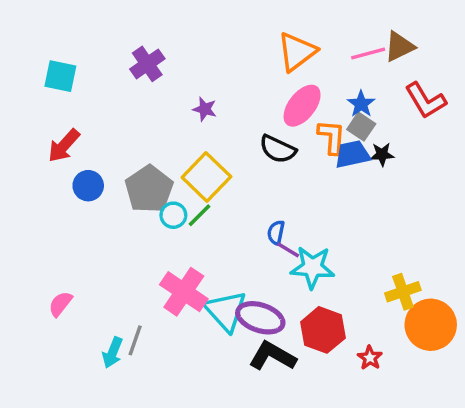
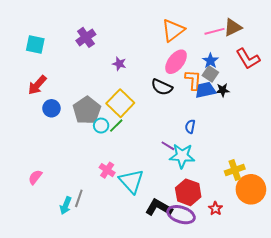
blue semicircle: (276, 233) -> (190, 127), moved
pink cross: (184, 292) -> (107, 170), size x0.6
purple ellipse: (260, 318) -> (181, 215), moved

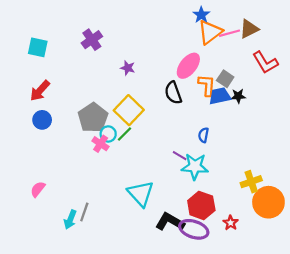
orange triangle: (173, 30) -> (210, 32), moved
blue star: (210, 61) -> (201, 15), moved
black semicircle: (162, 87) -> (173, 93), turned 45
blue circle: (51, 108) -> (42, 120), moved
pink cross: (107, 170) -> (101, 144), moved

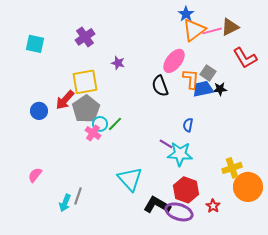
red arrow: (40, 91) -> (65, 100), moved
yellow square: (129, 110) -> (85, 82), moved, turned 36

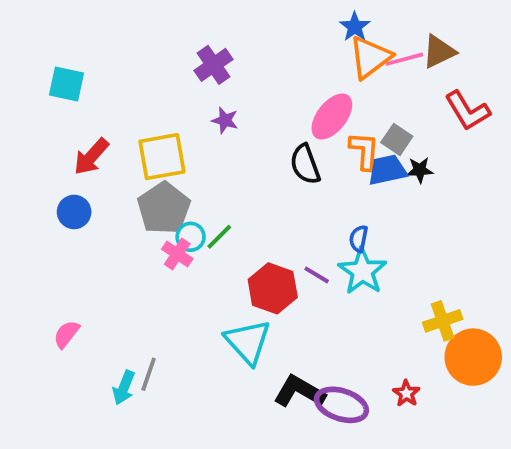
purple cross: (85, 37) -> (213, 65), moved
red arrow: (65, 100) -> (91, 157), moved
cyan star: (180, 154) -> (362, 271), moved, turned 30
red hexagon: (186, 190) -> (273, 288), moved

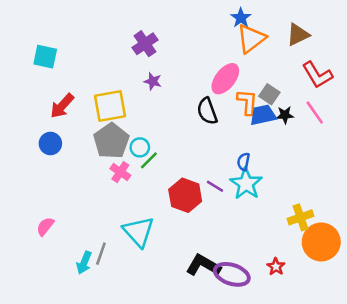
pink line: (404, 59) -> (315, 112), moved, turned 70
cyan circle: (191, 237) -> (140, 147), moved
cyan triangle: (248, 342) -> (139, 232), moved

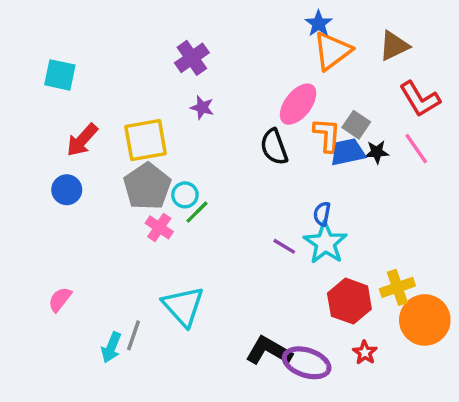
red hexagon: (185, 195) -> (349, 301), moved

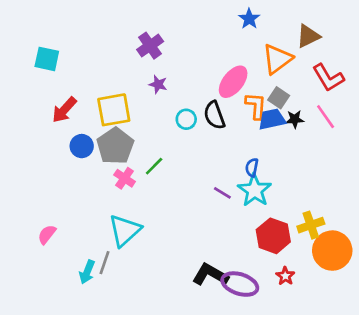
orange triangle: (332, 51) -> (277, 59), moved
blue circle: (67, 190) -> (82, 146), moved
cyan circle: (185, 195) -> (186, 119), moved
cyan triangle: (183, 306) -> (125, 230), moved, turned 30

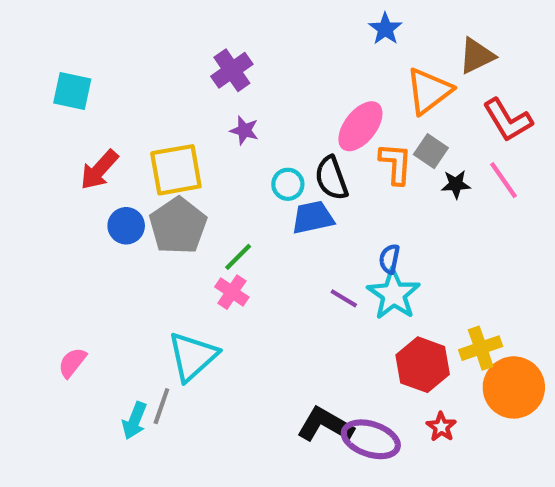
blue trapezoid: (272, 119) -> (313, 217), moved
pink cross: (125, 178) -> (232, 292), moved

